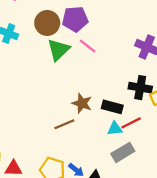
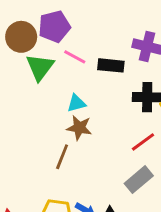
black rectangle: (112, 107) -> (111, 65), moved
brown line: (64, 124) -> (62, 157), turned -36
cyan triangle: (115, 129) -> (76, 103), moved

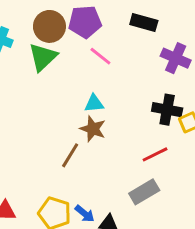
black rectangle: (111, 65) -> (144, 23), moved
green triangle: (40, 67) -> (43, 57), moved

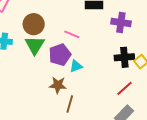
purple pentagon: (85, 22) -> (60, 55), moved
brown star: (93, 129) -> (58, 85), moved

